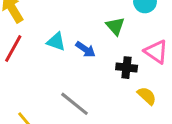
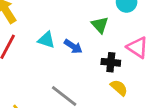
yellow semicircle: (147, 96) -> (119, 88), moved

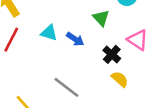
black cross: (111, 62) -> (112, 54), turned 36

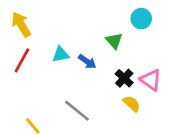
cyan triangle: (49, 33) -> (61, 54), turned -30
pink triangle: (138, 40) -> (151, 80), moved

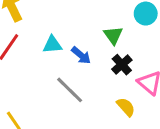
black cross: (124, 78) -> (122, 65), moved
gray line: (77, 111) -> (70, 90), moved

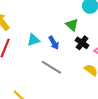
blue arrow: (81, 55) -> (54, 43), turned 32

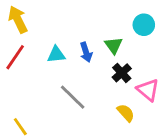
blue arrow: (54, 43) -> (86, 52), moved

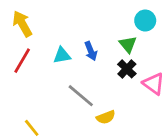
green triangle: (113, 45) -> (128, 44), moved
yellow semicircle: (126, 113) -> (106, 117), moved, turned 114

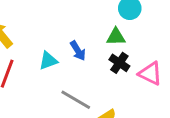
green triangle: (128, 44) -> (116, 37), turned -42

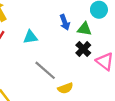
blue arrow: (78, 51) -> (65, 22), moved

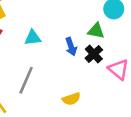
blue arrow: (65, 22) -> (71, 47), moved
gray line: (45, 70) -> (26, 80), moved, turned 70

